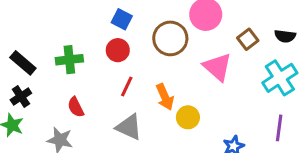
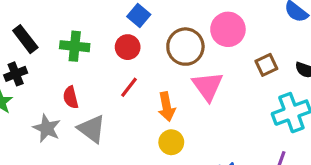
pink triangle: (217, 67) -> (208, 86), moved
yellow circle: (188, 117) -> (171, 142), moved
gray triangle: (129, 127) -> (92, 129), moved

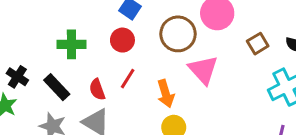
black rectangle: (25, 39) -> (57, 87), moved
black cross: (16, 74) -> (17, 77), turned -30
red semicircle: (71, 97) -> (97, 90), moved

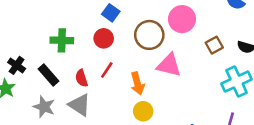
pink triangle: (203, 70) -> (169, 65), turned -36

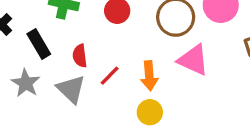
red line: (107, 70) -> (110, 76), moved

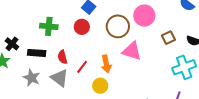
black rectangle: (39, 44) -> (37, 53), turned -48
yellow circle: (150, 112) -> (100, 86), moved

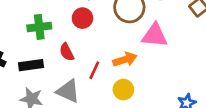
red semicircle: (62, 57) -> (67, 52), moved
orange arrow: (106, 64) -> (125, 59), turned -84

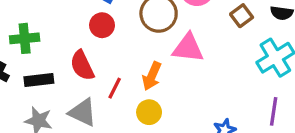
green cross: (39, 27) -> (25, 38), moved
red semicircle: (67, 52) -> (82, 65), size x1.4
orange arrow: (125, 59) -> (152, 76), turned 130

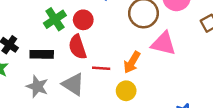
red circle: (102, 25) -> (83, 20), moved
green cross: (25, 38) -> (55, 19), moved, turned -35
red line: (115, 88) -> (101, 68), turned 60

